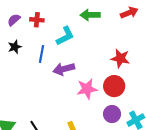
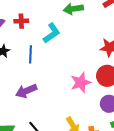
purple arrow: (64, 69) -> (26, 91), moved

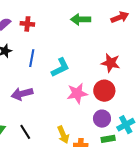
cyan L-shape: (52, 33) -> (60, 68), moved

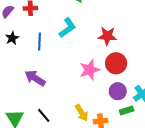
red star: (111, 63) -> (107, 36), moved
cyan L-shape: (60, 68) -> (67, 28), moved
purple arrow: (22, 94) -> (35, 78), turned 55

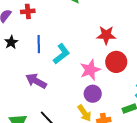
cyan L-shape: (67, 28) -> (61, 54), moved
purple circle: (118, 91) -> (93, 94), moved

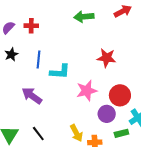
cyan L-shape: (61, 54) -> (60, 72), turned 35
red circle: (116, 62) -> (120, 95), moved
purple circle: (93, 94) -> (107, 114), moved

